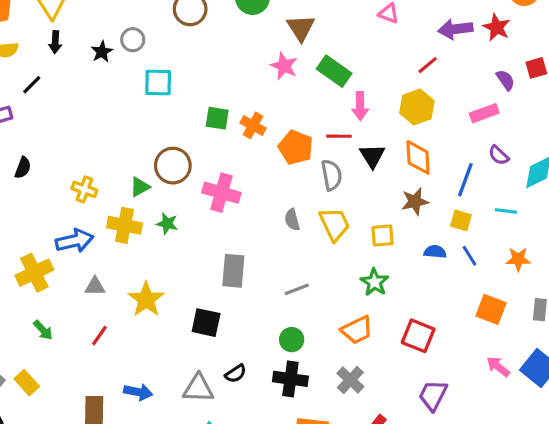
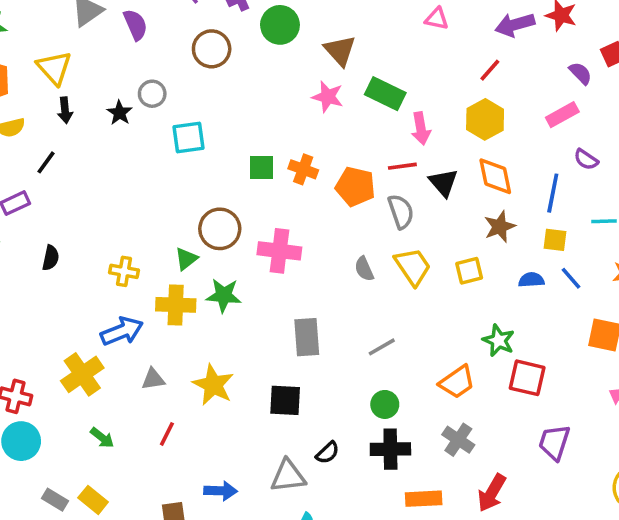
green star: (167, 224) -> (224, 295), size x1.4
green star: (375, 282) -> (499, 340), moved

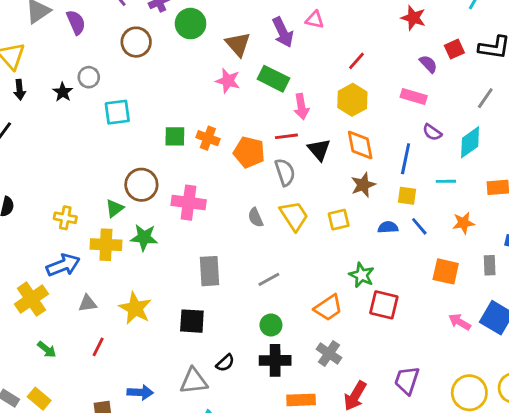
purple arrow: (515, 25) -> (283, 32), moved, turned -100
pink rectangle: (562, 115) -> (414, 97), turned 45
purple trapezoid: (554, 442) -> (407, 380), moved

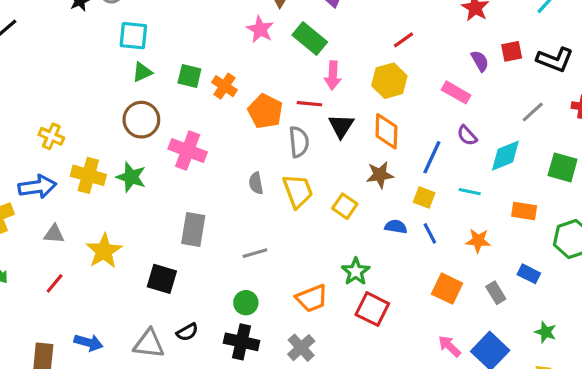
green triangle: (115, 208) -> (142, 72), moved
yellow square: (339, 220) -> (345, 206), turned 35
gray rectangle: (490, 265) -> (496, 293), turned -42

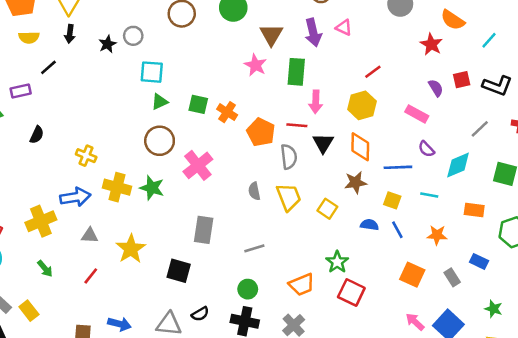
green rectangle: (310, 38) -> (296, 72), turned 56
pink cross: (188, 151) -> (198, 165), turned 32
blue line: (432, 157) -> (398, 167), turned 64

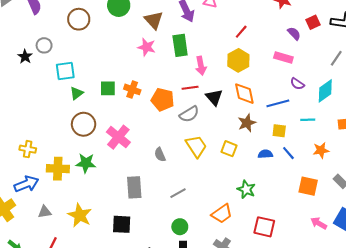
gray semicircle: (289, 157) -> (189, 114), turned 78
gray semicircle: (254, 191) -> (160, 155), moved
red square: (351, 293) -> (264, 227), moved

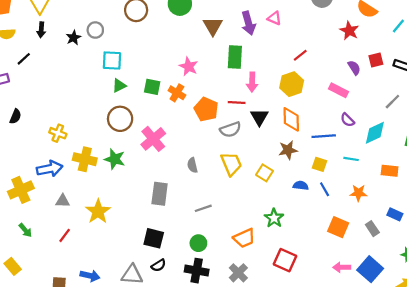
pink star: (147, 47) -> (189, 66), moved
pink arrow: (319, 223) -> (342, 267), turned -42
black square: (122, 224) -> (154, 238), moved

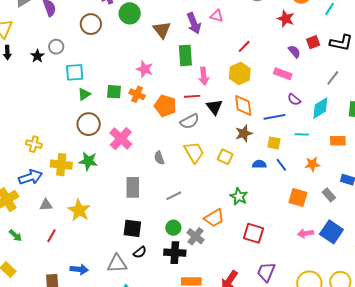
gray cross: (238, 273) -> (196, 236), moved

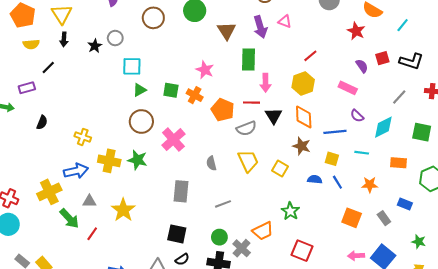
brown star: (244, 133) -> (302, 146), turned 30
green arrow: (15, 235) -> (69, 218), moved, size x1.5

